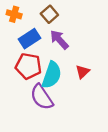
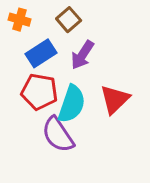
purple arrow: (59, 40) -> (82, 55), turned -105
red triangle: (82, 72) -> (115, 99), size x1.5

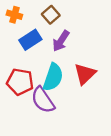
red pentagon: (39, 92) -> (20, 82), moved

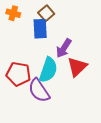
blue rectangle: (30, 40) -> (40, 29), moved, turned -60
purple arrow: (61, 41) -> (64, 48), moved

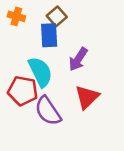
red triangle: (77, 67) -> (87, 97), moved
cyan semicircle: (48, 70) -> (40, 72), moved, turned -45

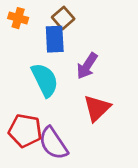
red pentagon: (23, 91) -> (25, 131), moved
purple semicircle: (48, 111) -> (53, 143), moved

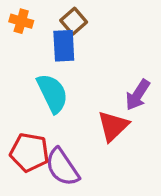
purple arrow: (87, 66) -> (138, 95), moved

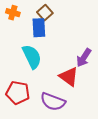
red triangle: (113, 126) -> (69, 77), turned -40
purple semicircle: (62, 167) -> (53, 102), moved, turned -35

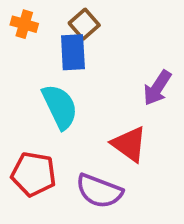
purple arrow: (84, 58) -> (157, 88), moved

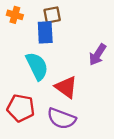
brown square: (84, 24) -> (52, 15), turned 30
red triangle: (129, 144) -> (66, 87), moved

